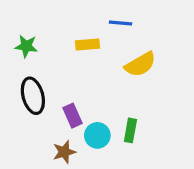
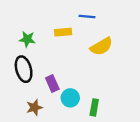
green star: (26, 46) -> (27, 39), moved
green rectangle: (130, 130) -> (94, 107), moved
brown star: (64, 152) -> (34, 107), moved

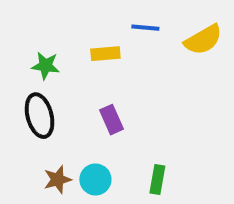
yellow semicircle: (101, 46) -> (203, 40), moved
purple rectangle: (52, 83) -> (111, 120), moved
cyan circle: (70, 98) -> (95, 179), moved

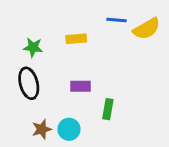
blue line: (145, 28) -> (116, 20), moved
purple rectangle: (111, 120) -> (80, 86), turned -66
green rectangle: (157, 179) -> (108, 109), moved

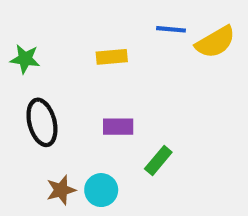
green star: (33, 47) -> (25, 59), moved
green rectangle: (108, 109) -> (158, 160), turned 30

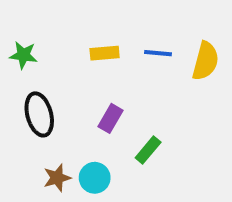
blue line: (171, 29) -> (158, 53), moved
yellow semicircle: (215, 42) -> (205, 61), moved, turned -45
purple rectangle: (118, 127) -> (110, 118), turned -60

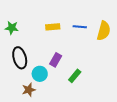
cyan circle: (95, 178) -> (40, 74), moved

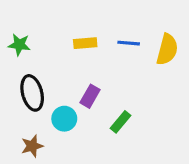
brown star: (29, 90) -> (32, 146), moved

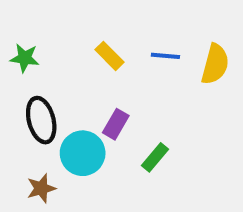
yellow rectangle: (85, 43) -> (110, 56), turned 50
cyan circle: (64, 119) -> (83, 153), size x1.4

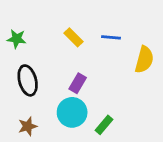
yellow semicircle: (215, 64) -> (144, 60), moved
cyan circle: (83, 153) -> (72, 112), moved
green rectangle: (155, 157) -> (104, 125), moved

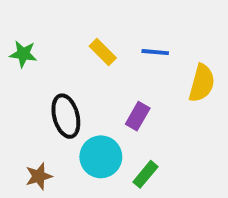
black ellipse: (28, 80) -> (66, 116), moved
purple rectangle: (78, 83) -> (138, 116), moved

